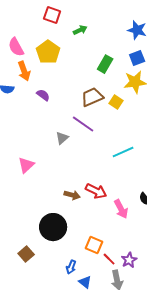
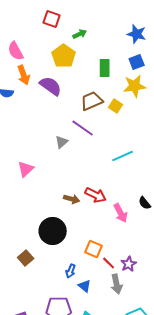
yellow pentagon: (48, 52) -> (64, 56), moved
green rectangle: (105, 64) -> (105, 68), turned -30
purple semicircle: (43, 95) -> (51, 86), moved, size x1.6

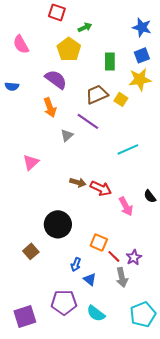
orange arrow: (24, 75) -> (50, 107), moved
brown arrow: (72, 199) -> (78, 182), moved

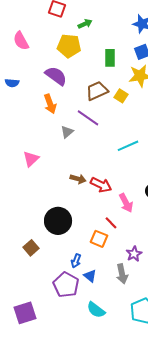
yellow pentagon: (69, 49) -> (69, 46), turned -30
red line: (114, 256) -> (111, 223), moved
purple pentagon: (64, 302) -> (66, 285), moved, turned 30

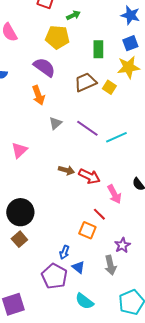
purple line: (88, 118) -> (87, 128), moved
black circle: (58, 221) -> (20, 212), moved

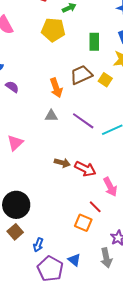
purple semicircle: (44, 67) -> (12, 87), moved, size x0.6
orange arrow: (38, 95) -> (56, 88), moved
gray triangle: (55, 123) -> (51, 116), turned 40
blue arrow: (64, 252) -> (38, 245), moved

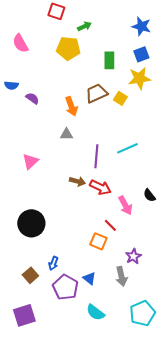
purple semicircle: (12, 87) -> (32, 98), moved
purple line: (83, 121) -> (96, 156), moved, turned 60
brown square: (15, 232) -> (30, 275), moved

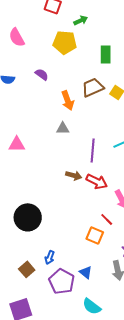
purple semicircle: (32, 98) -> (42, 74), moved
pink triangle: (30, 161) -> (17, 144), moved, turned 42

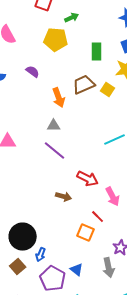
purple line: (93, 150) -> (55, 151), moved, turned -55
brown arrow: (74, 175) -> (64, 197), moved
black circle: (28, 217) -> (23, 237), moved

